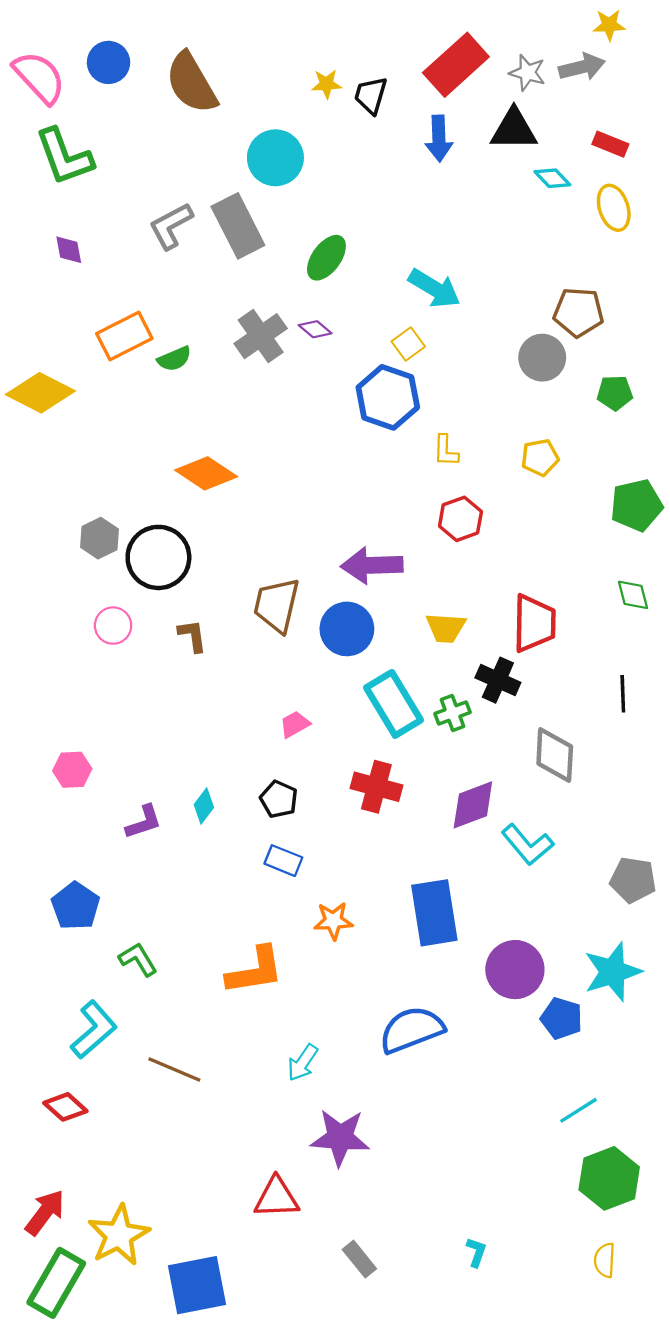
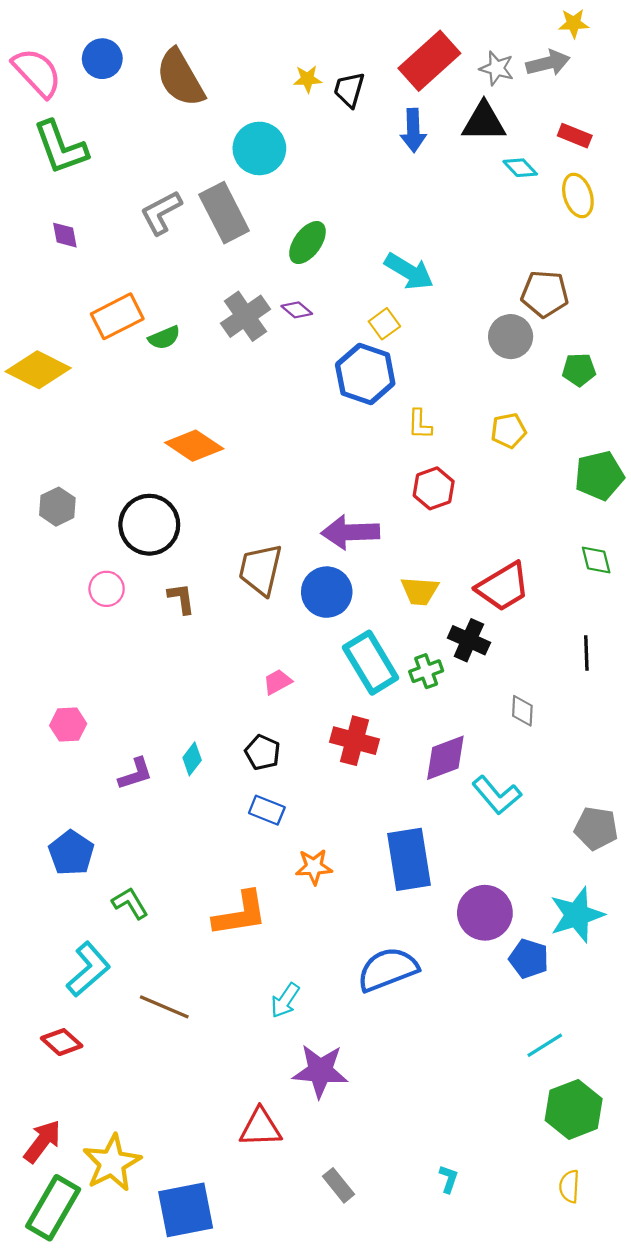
gray hexagon: (99, 538) -> (57, 507), moved
red trapezoid: (534, 623) -> (503, 587), turned 58
gray diamond: (555, 755) -> (522, 711), size x0.6

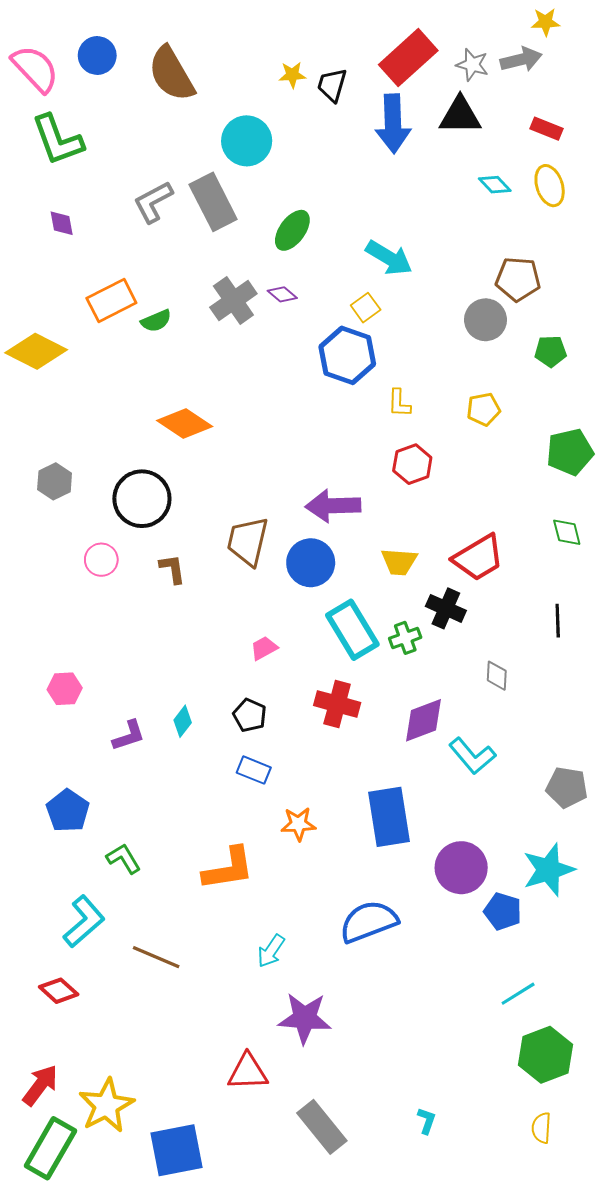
blue arrow: (413, 130) -> (393, 124), size x1.4
cyan diamond: (520, 168) -> (495, 185), moved
gray rectangle: (338, 1185) -> (322, 1127), size x1.6

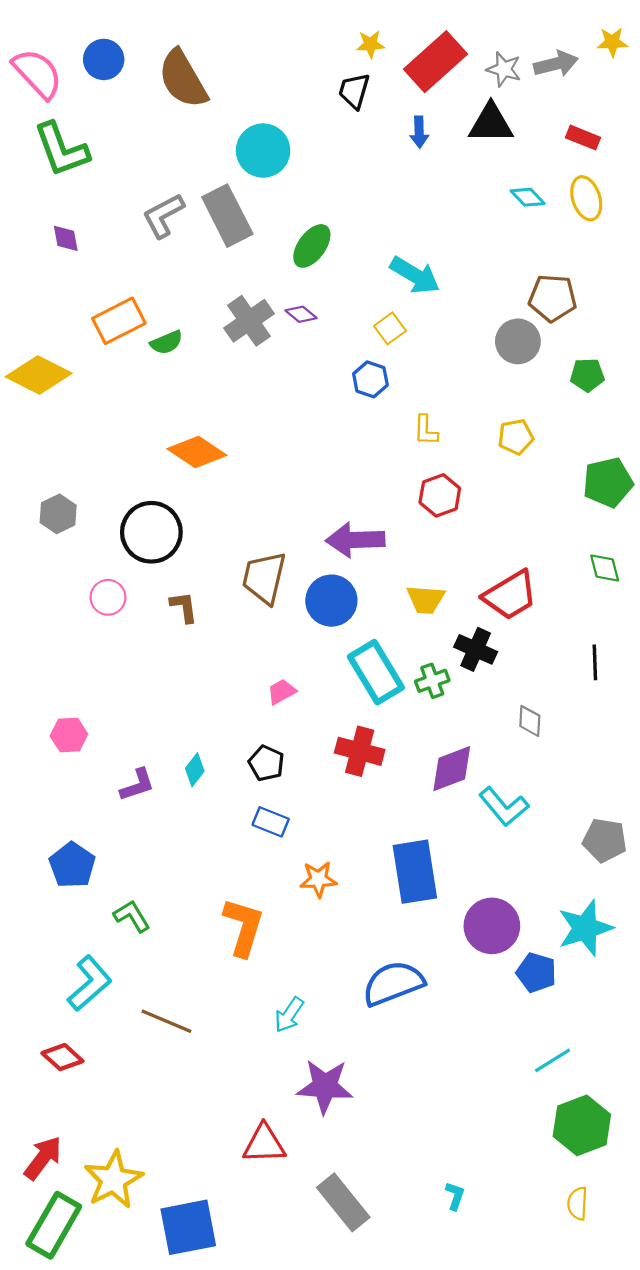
yellow star: (545, 22) -> (612, 42), moved
yellow star: (292, 75) -> (370, 44), moved
blue arrow: (393, 124) -> (419, 132), size x0.5
blue hexagon: (347, 355) -> (370, 379), size x0.6
orange L-shape: (228, 869) -> (244, 927), turned -64

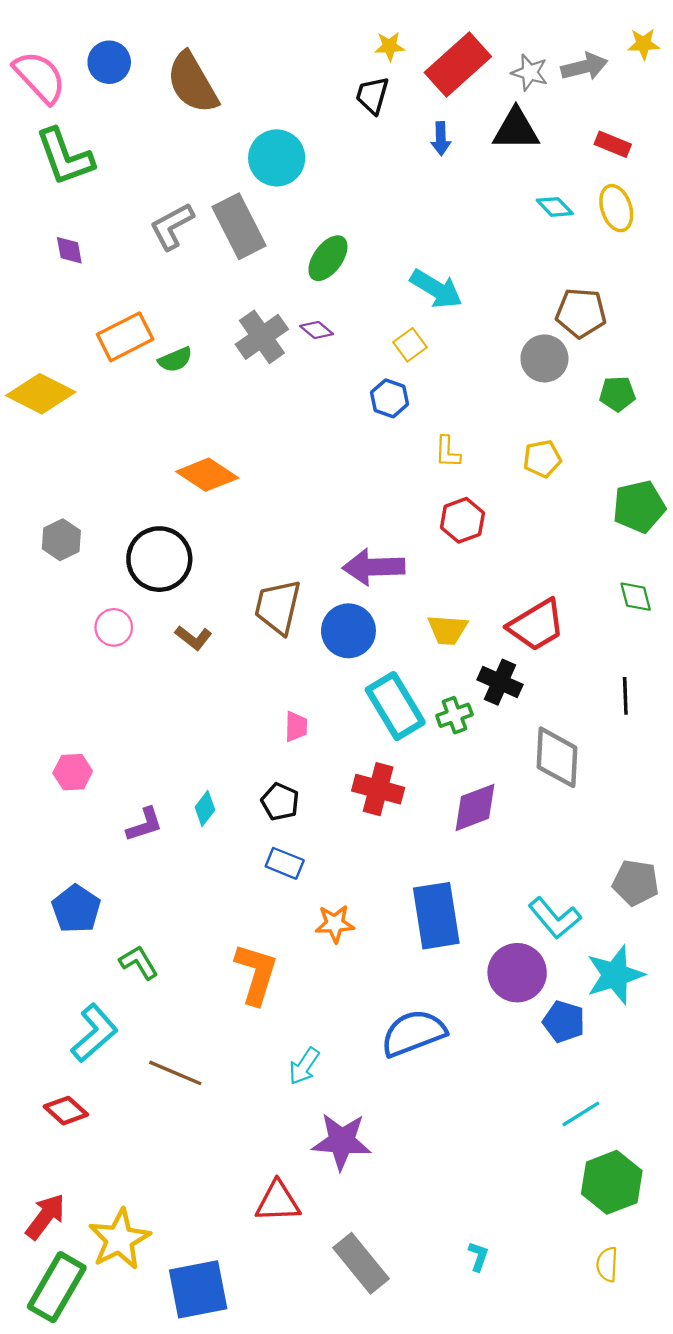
brown L-shape: (184, 607) -> (193, 638), turned 136
pink trapezoid: (282, 692) -> (296, 727), turned 120
gray diamond: (530, 721) -> (557, 757), size x1.8
cyan L-shape: (504, 807) -> (555, 918), moved

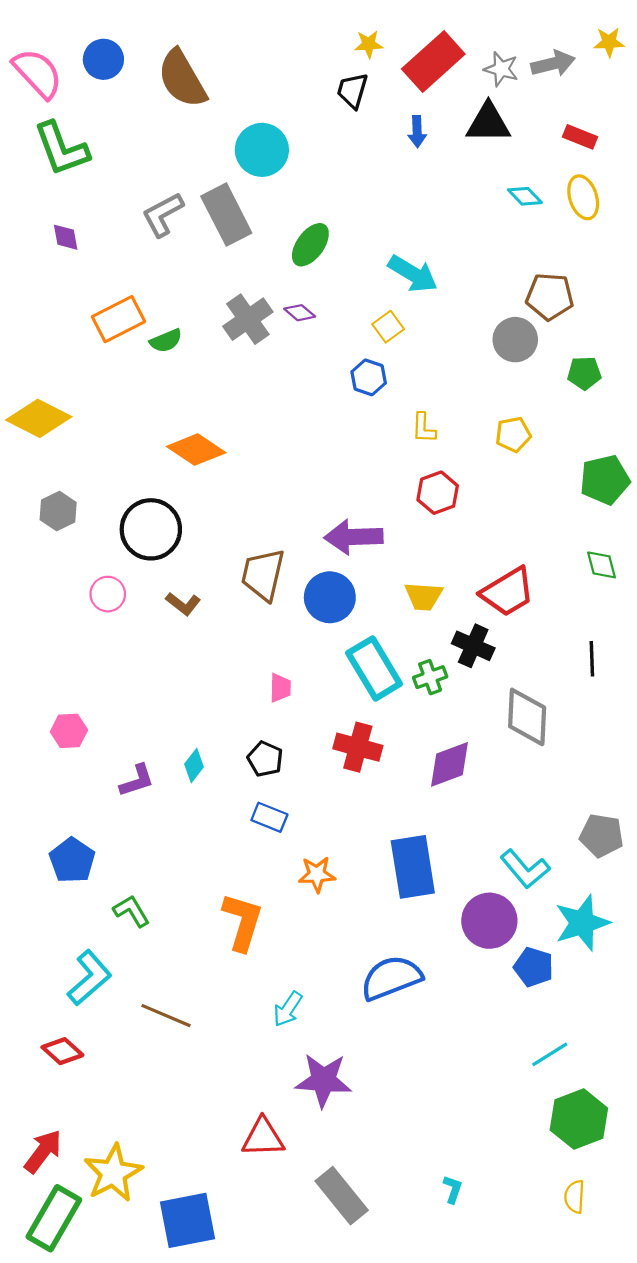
yellow diamond: (41, 394) -> (39, 418), moved

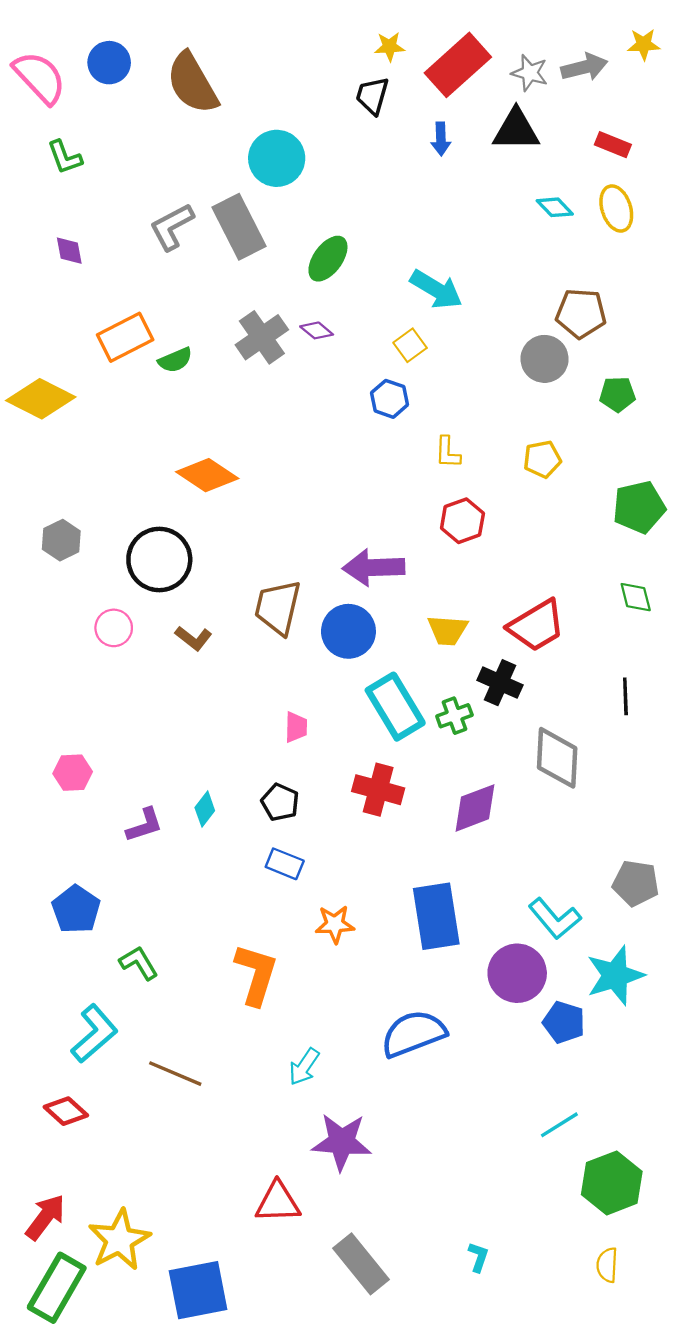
green L-shape: (61, 149) -> (65, 157), size x0.6
yellow diamond: (39, 418) -> (41, 399), moved
cyan line: (550, 1054) -> (559, 1125), moved

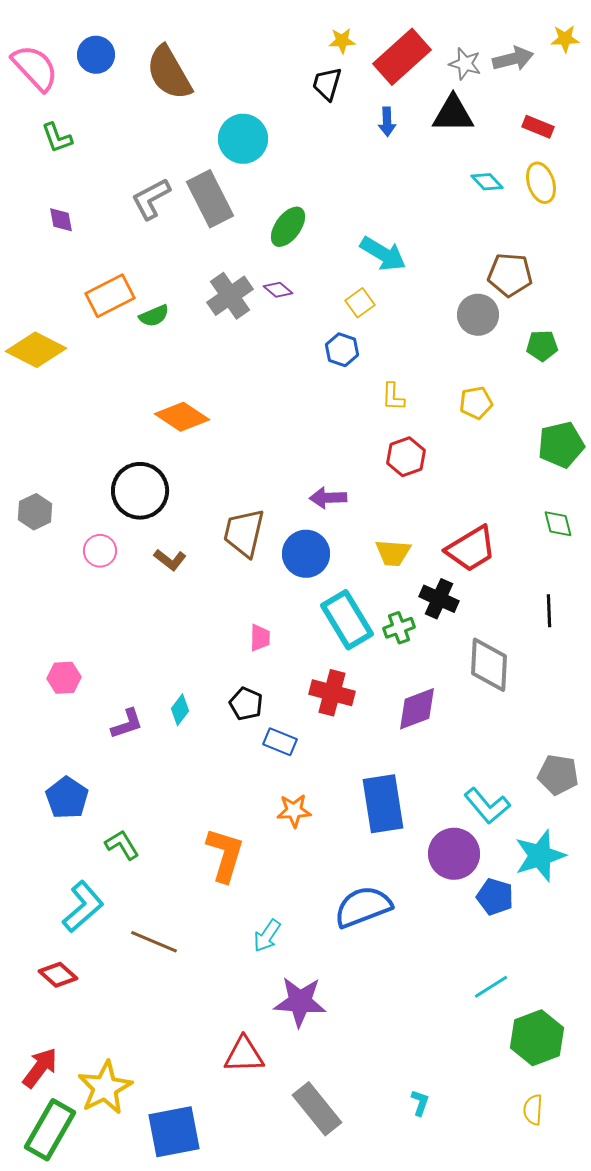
gray hexagon: (61, 540) -> (35, 512), moved
purple arrow: (374, 567) -> (328, 498), size x0.7
blue rectangle: (285, 864) -> (280, 742), moved

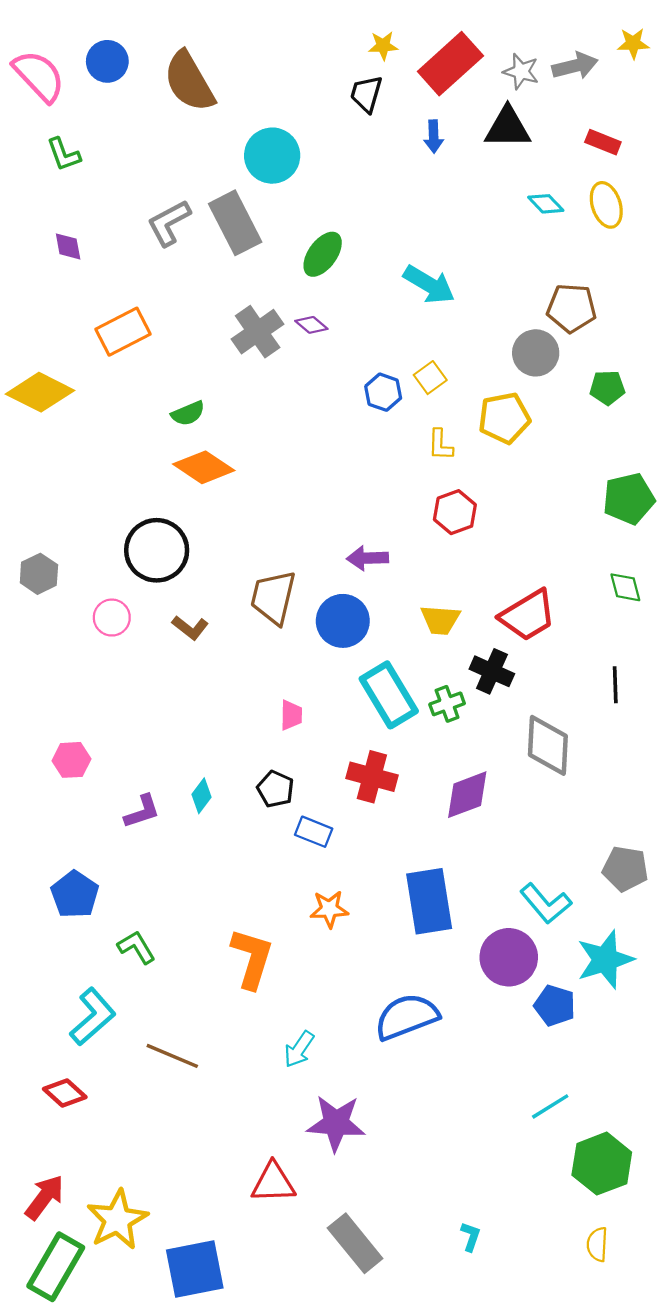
yellow square: (360, 303) -> (430, 378), moved
green semicircle: (154, 316) -> (188, 413), moved
yellow pentagon: (476, 403) -> (504, 418), moved, size x1.4

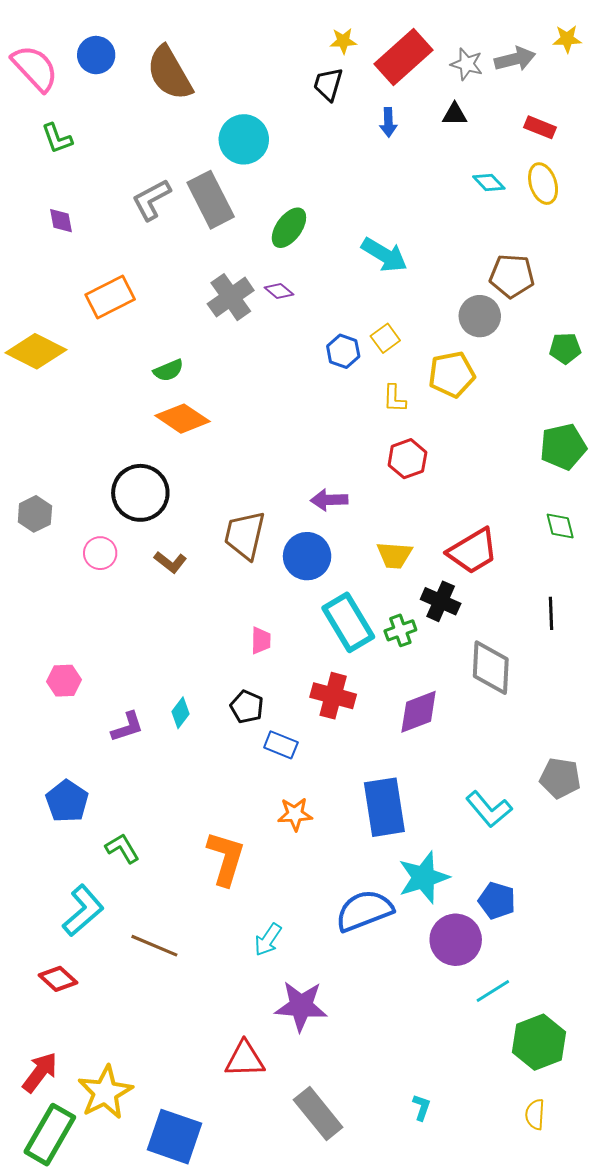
black triangle: (508, 128) -> (455, 114), size x0.6
green pentagon: (607, 388) -> (565, 348), moved
purple circle: (509, 957) -> (456, 940), moved
cyan star: (605, 960) -> (424, 877), moved
blue square: (195, 1269) -> (174, 1137), turned 30

